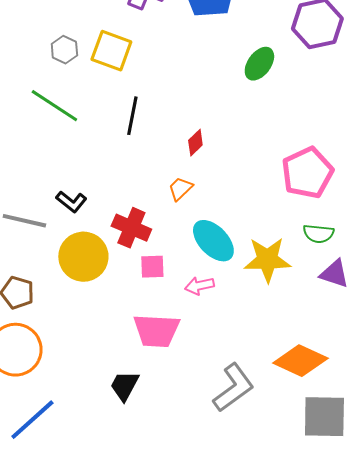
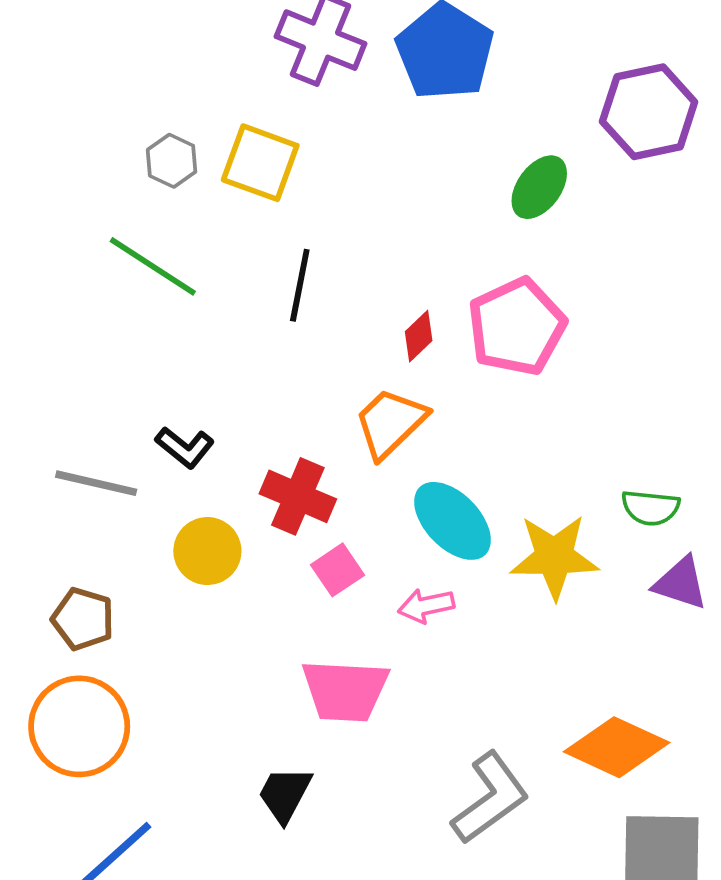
pink pentagon: (307, 173) -> (517, 327), moved
orange trapezoid: (180, 189) -> (390, 423), size x1.6
yellow circle: (83, 257) -> (207, 551), size x0.7
pink square: (152, 267) -> (337, 570), turned -32

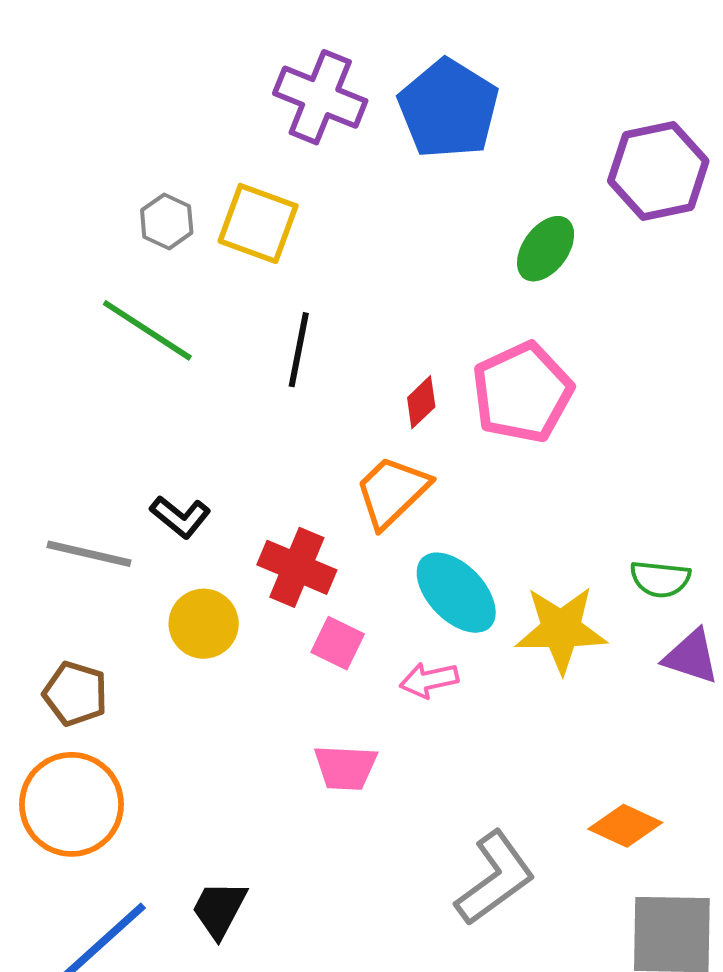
pink square: (337, 570) -> (338, 643), turned -30
pink trapezoid: (345, 691) -> (345, 767), size x0.7
orange diamond: (617, 747) -> (625, 826), size x0.7
black trapezoid: (285, 794) -> (219, 909), moved

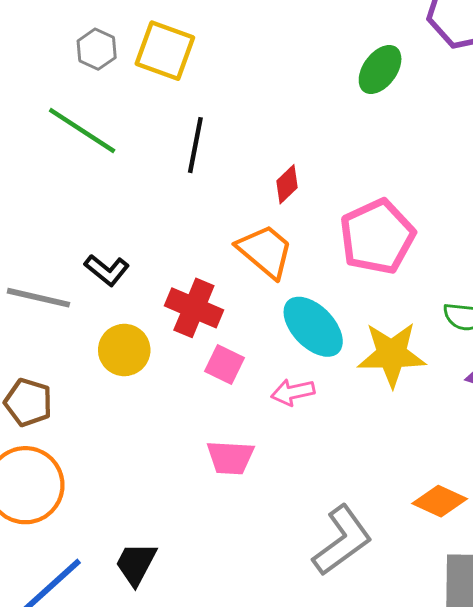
pink pentagon: (522, 392) -> (377, 237), moved
orange trapezoid: (392, 492) -> (265, 251), turned 84

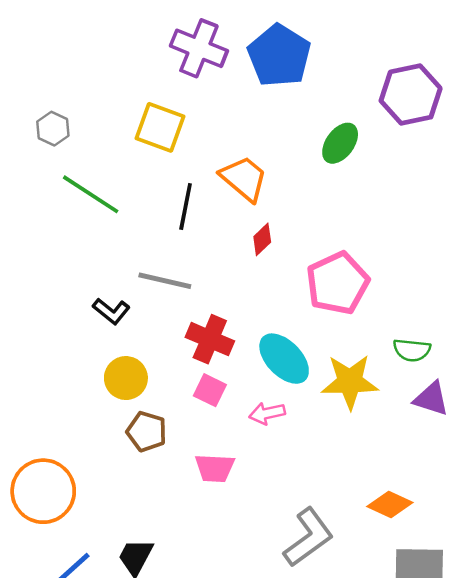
gray hexagon: (97, 49) -> (53, 129), moved
orange trapezoid: (265, 251) -> (244, 178), moved
gray line: (38, 298) -> (165, 281), moved
red cross: (194, 308) -> (210, 339), moved
brown pentagon: (28, 402) -> (147, 432), moved

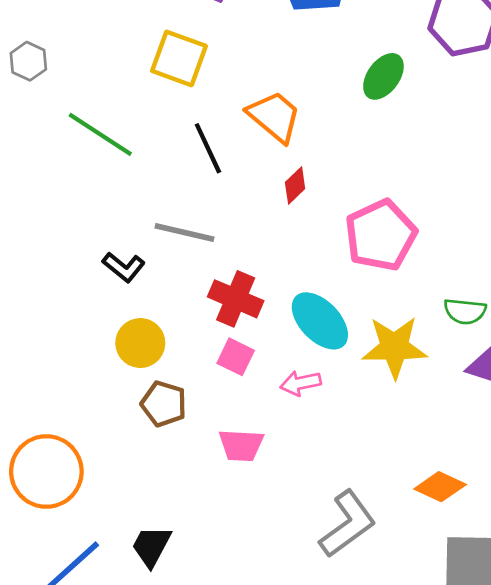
gray hexagon: (53, 129) -> (28, 61), moved
black line: (186, 206) -> (208, 148), turned -36

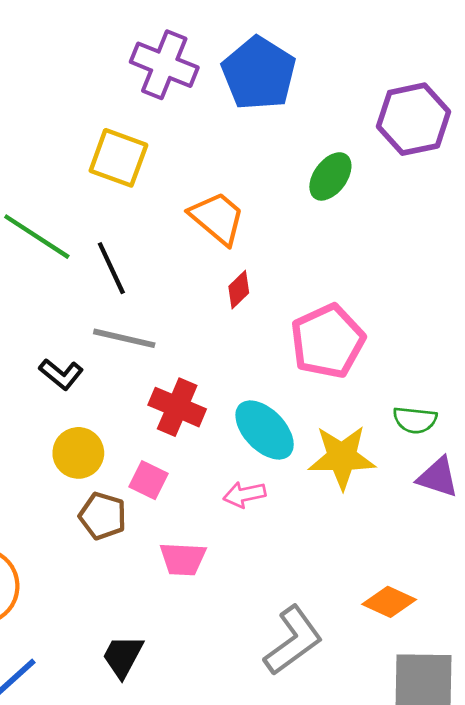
black line: (208, 148) -> (111, 268), moved
pink square: (236, 357) -> (149, 480), moved
black trapezoid: (151, 546) -> (123, 656), moved

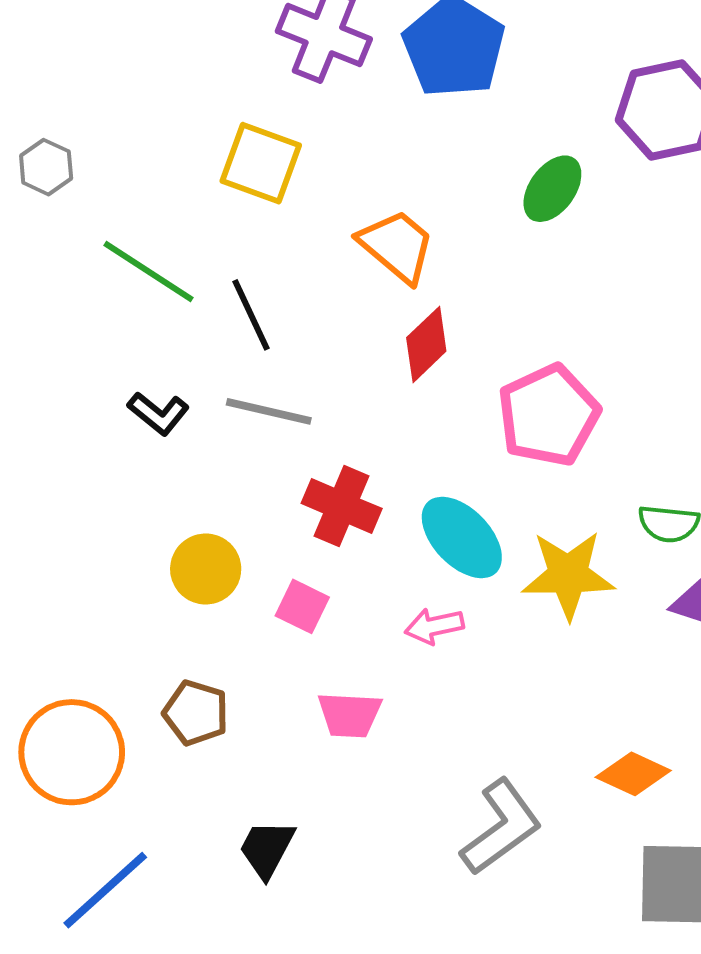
red diamond: (239, 290) -> (426, 344), size x1.4
black L-shape: (61, 374) -> (158, 413), moved
brown pentagon: (103, 516) -> (196, 713), moved

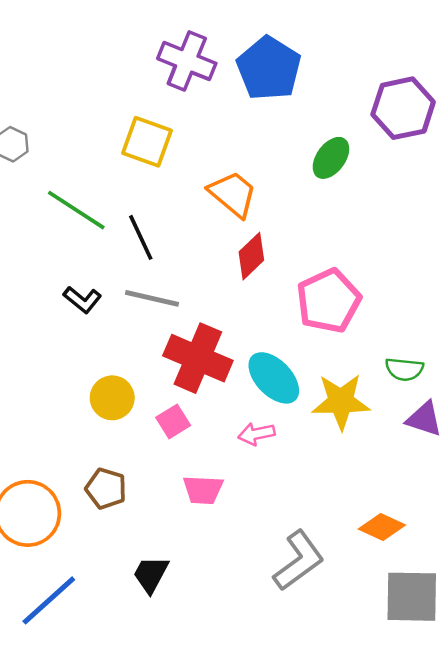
red cross: (342, 506) -> (198, 358), size x1.4
pink square: (302, 606) -> (173, 421), turned 32

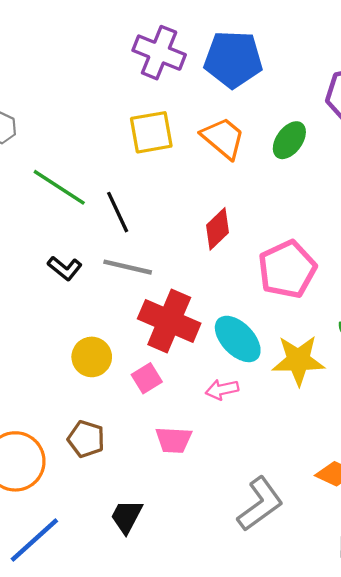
blue pentagon: (269, 68) -> (233, 59), turned -30
yellow square: (147, 142) -> (151, 132), moved, turned -30
orange trapezoid: (233, 194) -> (223, 138), moved

